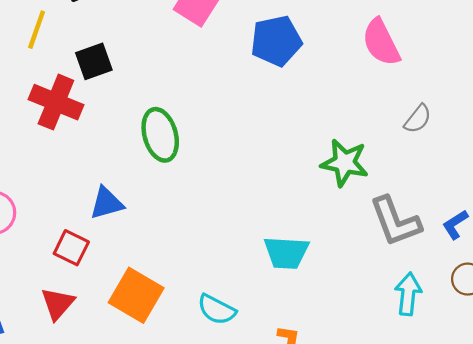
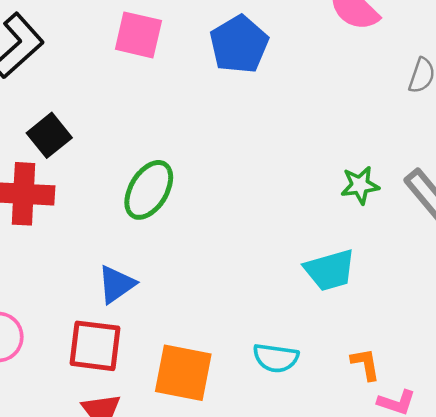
green ellipse: (160, 135) -> (149, 190), turned 66
green star: (345, 163) -> (360, 185), moved, size x0.7
red square: (71, 248) -> (95, 346), size x1.4

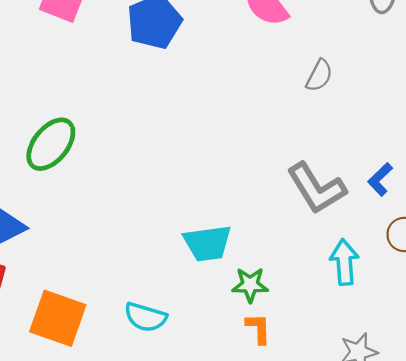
green star: (360, 185) -> (250, 285), moved
orange L-shape: (365, 364) -> (258, 328), moved

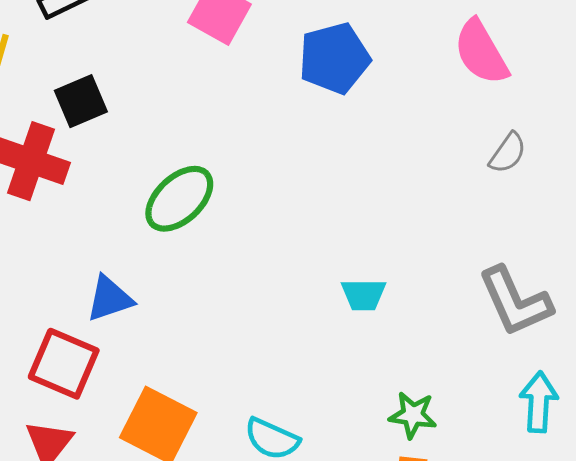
gray semicircle: (319, 76) -> (508, 153), moved
cyan trapezoid: (208, 243) -> (363, 295), moved, size x0.7

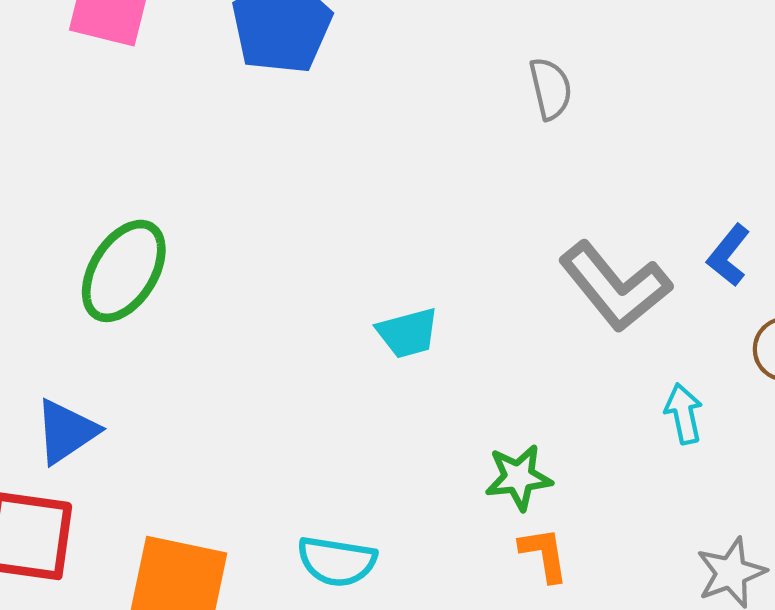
gray semicircle: (508, 153) -> (551, 89), turned -33
cyan arrow: (539, 402) -> (684, 414), size x0.7

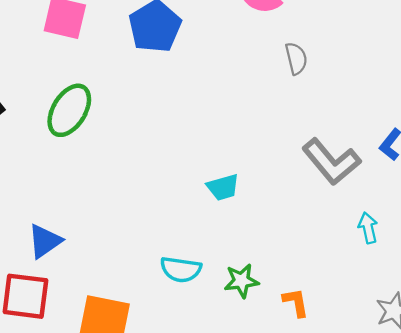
green ellipse: (124, 271) -> (69, 110), moved
green star: (519, 477) -> (241, 281), moved
cyan semicircle: (337, 561) -> (181, 269), moved

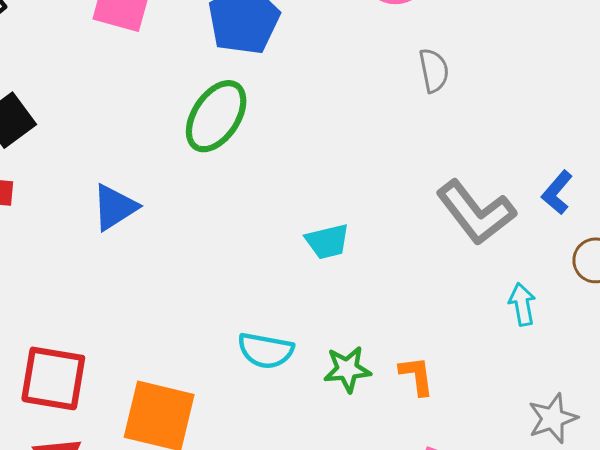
green ellipse: (69, 110) -> (216, 116), moved
blue triangle: (45, 241) -> (115, 207), moved
orange L-shape: (296, 302) -> (417, 376), moved

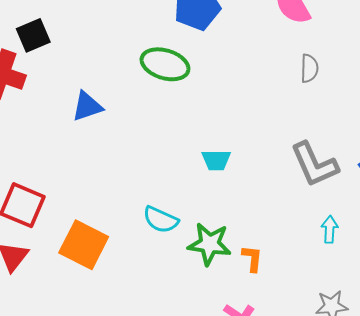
green ellipse: (216, 116) -> (165, 64), turned 60
green star: (347, 369) -> (209, 244), size x1.4

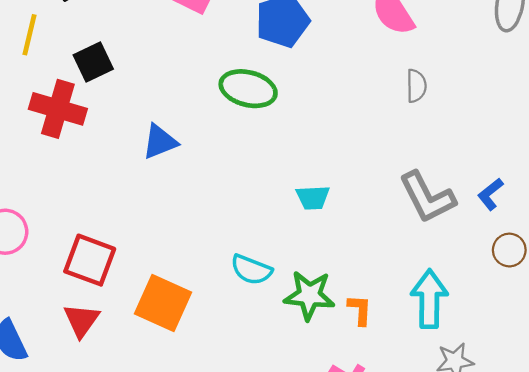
cyan arrow: (330, 229) -> (429, 299), moved, size x1.8

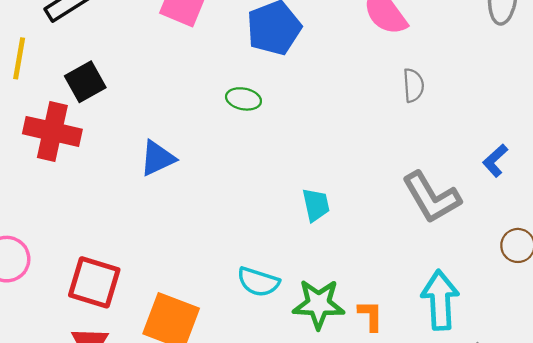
green ellipse: (248, 89) -> (243, 99), size x0.6
blue L-shape: (490, 194) -> (495, 161), moved
cyan trapezoid: (313, 198) -> (316, 205), turned -96

